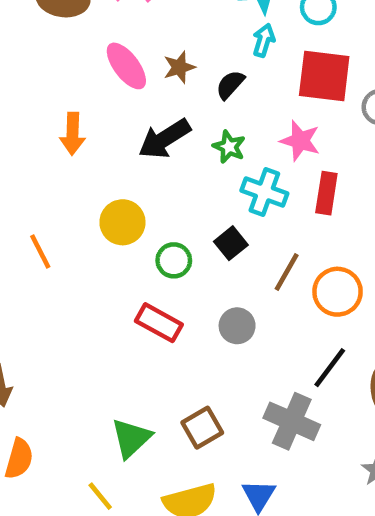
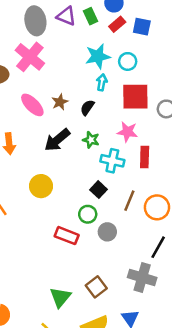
green circle: (174, 260) -> (88, 214), moved

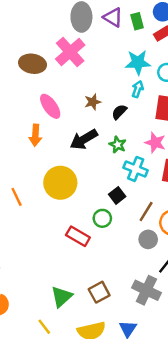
pink ellipse: (32, 105) -> (50, 106), moved
yellow circle: (41, 186) -> (60, 183), size x1.4
gray circle: (107, 232) -> (148, 239), moved

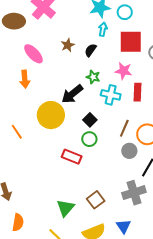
black arrow: (84, 139) -> (72, 94), moved
black square: (117, 195) -> (90, 120), moved
gray cross: (146, 290) -> (134, 193), turned -35

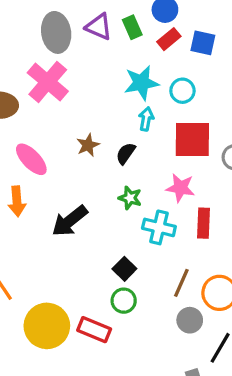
black arrow: (72, 94) -> (70, 221), moved
yellow circle: (51, 115) -> (47, 326), moved

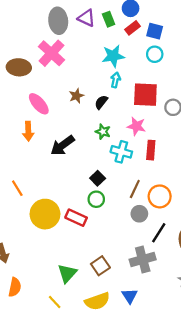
cyan circle: (182, 91) -> (155, 54), moved

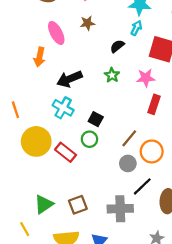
brown star: (76, 96) -> (87, 23), moved
pink star: (136, 126) -> (146, 78), turned -30
cyan cross: (121, 152) -> (63, 108), moved
black square: (98, 178) -> (96, 119), turned -32

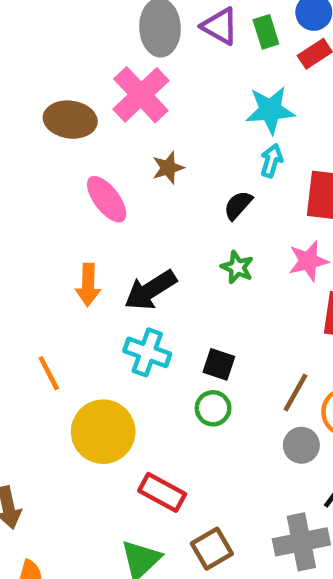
orange arrow: (40, 57) -> (88, 285), moved
red rectangle: (66, 152) -> (162, 492), moved

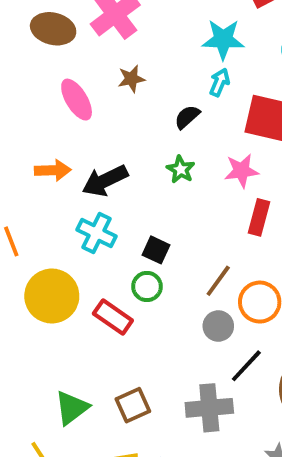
orange arrow: (88, 285) -> (53, 170), turned -100
red rectangle: (162, 492) -> (113, 317), moved

